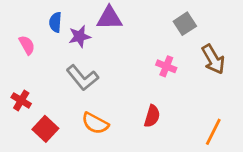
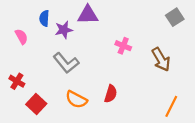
gray square: (185, 24) -> (175, 17), moved
brown arrow: (213, 59) -> (161, 59), moved
pink cross: (166, 66) -> (123, 46), moved
red semicircle: (152, 116) -> (111, 94), moved

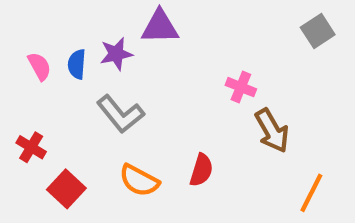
blue semicircle: (44, 18) -> (77, 64), moved
pink cross: (123, 46) -> (241, 87), moved
brown arrow: (161, 59) -> (272, 131), moved

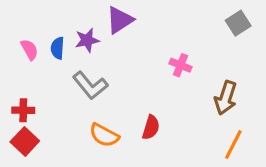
purple triangle: (160, 27) -> (120, 20), turned -32
brown arrow: (272, 131) -> (226, 98), moved, turned 48
red cross: (31, 147) -> (23, 110), turned -30
red square: (66, 189) -> (25, 141), moved

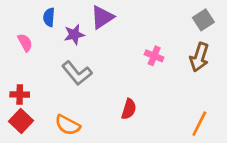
blue semicircle: (57, 48) -> (49, 17), moved
brown arrow: (226, 98) -> (199, 57), moved
orange semicircle: (104, 135) -> (68, 125), moved

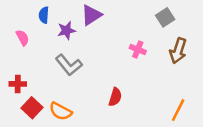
gray square: (203, 20) -> (165, 17), moved
red square: (21, 121) -> (32, 108), moved

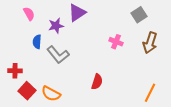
blue semicircle: (44, 15) -> (37, 42), moved
pink semicircle: (23, 38) -> (29, 14), moved

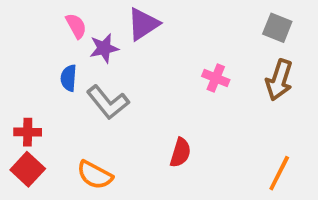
pink semicircle: (29, 14) -> (76, 26), moved
gray square: (139, 15) -> (277, 28), moved, turned -35
red square: (27, 91) -> (28, 169), moved

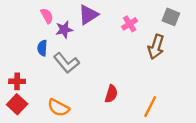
pink cross: (216, 78) -> (130, 24), moved, turned 35
brown arrow: (279, 80) -> (156, 47), moved
orange line: (279, 173) -> (150, 107), moved

